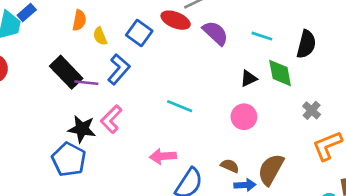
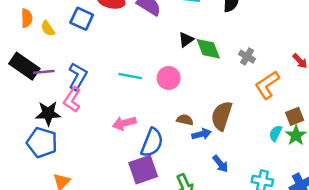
blue L-shape: (119, 69) -> (78, 76), moved
green diamond: (280, 73) -> (208, 49), moved
pink circle: (244, 117) -> (169, 78), moved

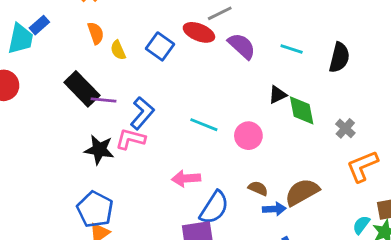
orange semicircle: (27, 18) -> (96, 33), turned -30
pink L-shape: (72, 100) -> (131, 139), turned 60
brown semicircle: (222, 116) -> (302, 192), turned 32
blue pentagon: (42, 142) -> (95, 209), moved

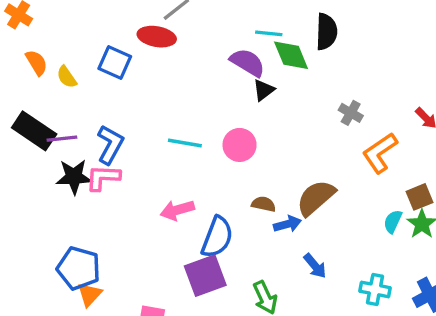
purple semicircle: (242, 46) -> (247, 63), moved
green diamond: (302, 110) -> (291, 55), moved
black star: (99, 150) -> (74, 177), moved

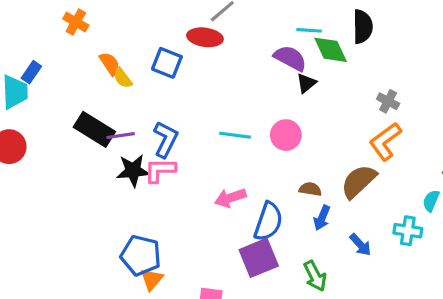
orange semicircle: (36, 63) -> (110, 64), moved
orange L-shape: (380, 153) -> (385, 141), moved
blue arrow: (287, 224) -> (322, 218), moved, turned 130
cyan cross: (375, 289) -> (408, 231), moved

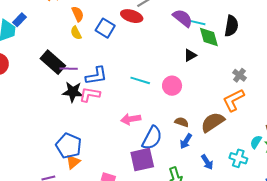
purple semicircle: (290, 58) -> (183, 18), moved
orange semicircle: (110, 64) -> (78, 14), moved
blue L-shape: (166, 139) -> (96, 76), turned 45

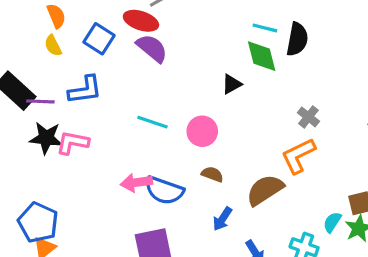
purple semicircle: (183, 18) -> (152, 48), moved
cyan line: (197, 23) -> (265, 28), moved
blue L-shape: (96, 76) -> (85, 90), moved
brown semicircle: (182, 122) -> (212, 174), moved
blue semicircle: (152, 138) -> (164, 190), moved, turned 80

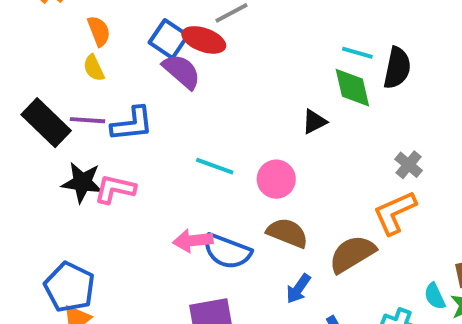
blue square: (99, 39) -> (169, 39), moved
purple semicircle: (152, 48) -> (182, 71), moved
purple line: (40, 101) -> (87, 120), moved
brown semicircle: (212, 174) -> (287, 233), size x1.5
cyan semicircle: (332, 222) -> (435, 296), turned -60

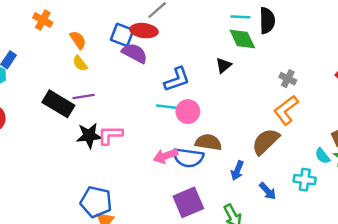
blue L-shape: (132, 124) -> (177, 79), moved
pink circle: (276, 179) -> (188, 112), moved
brown semicircle: (287, 233) -> (208, 142), moved

